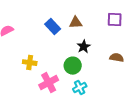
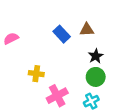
green circle: (73, 66) -> (96, 77), moved

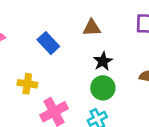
blue rectangle: (62, 34) -> (48, 43), moved

